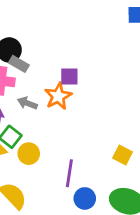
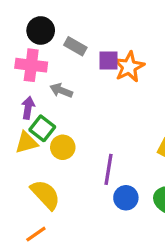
gray rectangle: (19, 64) -> (75, 46), moved
orange star: (58, 96) -> (129, 67), moved

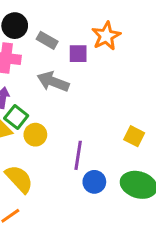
orange star: (129, 67) -> (106, 36), moved
gray arrow: (61, 90) -> (53, 82), moved, size x1.5

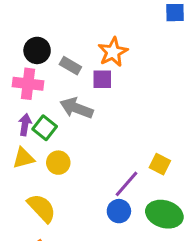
orange star: (106, 36) -> (113, 52), moved
green square: (16, 117) -> (45, 128), moved
purple line: (78, 155) -> (126, 184), moved, turned 32

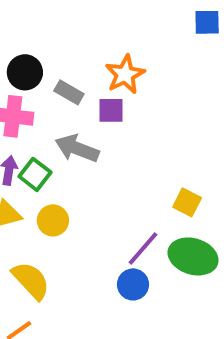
yellow square: (160, 164) -> (187, 202), moved
green ellipse: (164, 214) -> (193, 256), moved

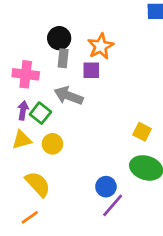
black circle: (25, 72) -> (59, 38), moved
gray rectangle: (69, 92) -> (63, 58), turned 66
purple line: (143, 248) -> (113, 205), moved

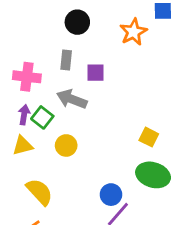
black circle: (59, 38) -> (77, 22), moved
orange star: (101, 46) -> (133, 32), moved
yellow circle: (52, 144) -> (66, 145), moved

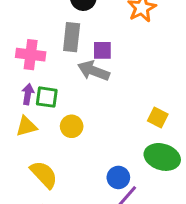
gray rectangle: (66, 60) -> (72, 37), size x1.4
gray arrow: (72, 99) -> (94, 71), moved
green square: (42, 117) -> (47, 97), turned -30

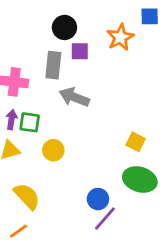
purple square: (102, 50) -> (80, 51), moved

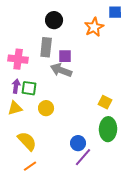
purple square: (80, 51) -> (65, 56), moved
green ellipse: (140, 180) -> (108, 129), turned 75
orange line: (18, 231) -> (30, 166), moved

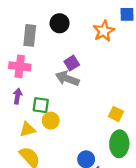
gray rectangle: (46, 47) -> (30, 35), moved
purple square: (65, 56) -> (72, 63), turned -32
green square: (29, 88) -> (41, 105), moved
yellow triangle: (15, 108) -> (27, 129), moved

